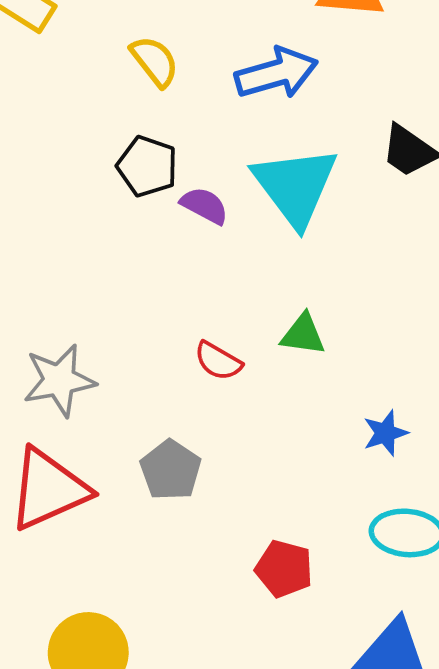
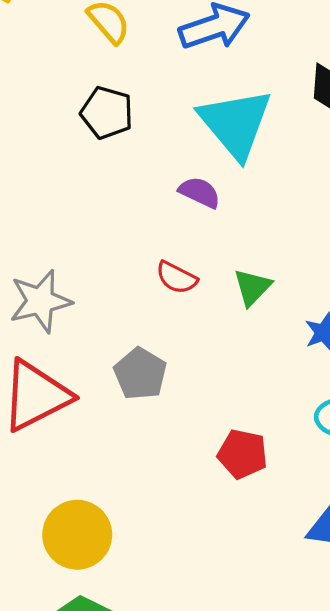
purple semicircle: (204, 206) -> (200, 192), moved
green triangle: (303, 334) -> (252, 287), moved, turned -51

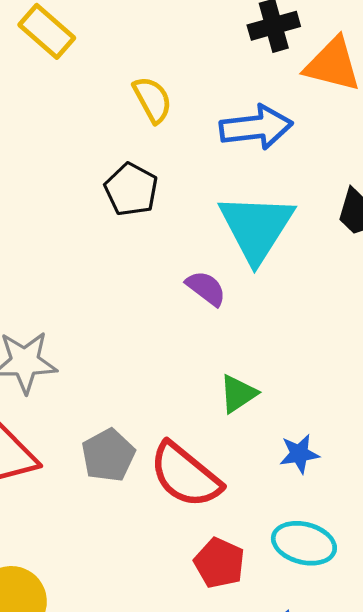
red semicircle: (176, 278) -> (185, 475), moved, size x1.8
red pentagon: (243, 454) -> (219, 563), moved

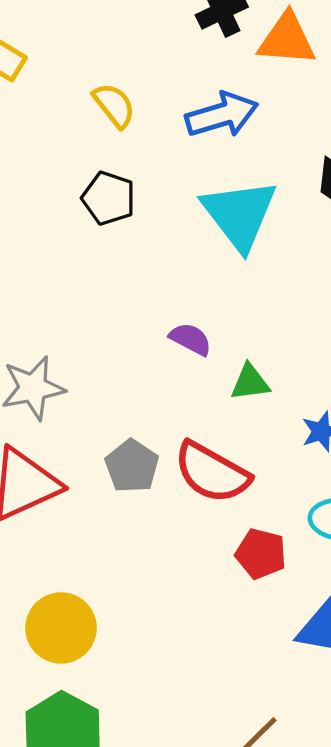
purple semicircle: (206, 288) -> (190, 339), moved
green triangle: (238, 394) -> (250, 382), turned 36

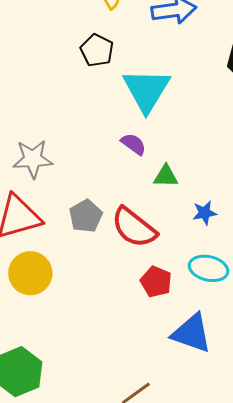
cyan triangle: (239, 214) -> (146, 90), moved
yellow circle: (61, 628) -> (30, 273), moved

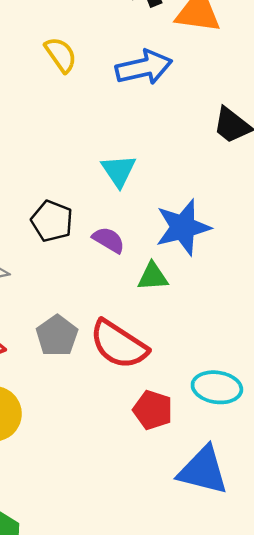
black pentagon: (97, 50) -> (52, 221), moved
cyan triangle: (146, 90) -> (119, 171), size x0.6
blue star: (205, 213) -> (183, 227), moved, size x1.8

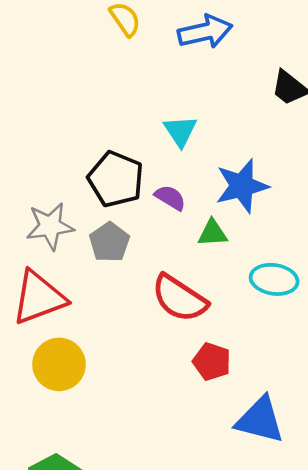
black pentagon: (52, 221) -> (116, 179), size x1.4
gray pentagon: (57, 336) -> (109, 242), moved
cyan ellipse: (217, 387) -> (274, 279), moved

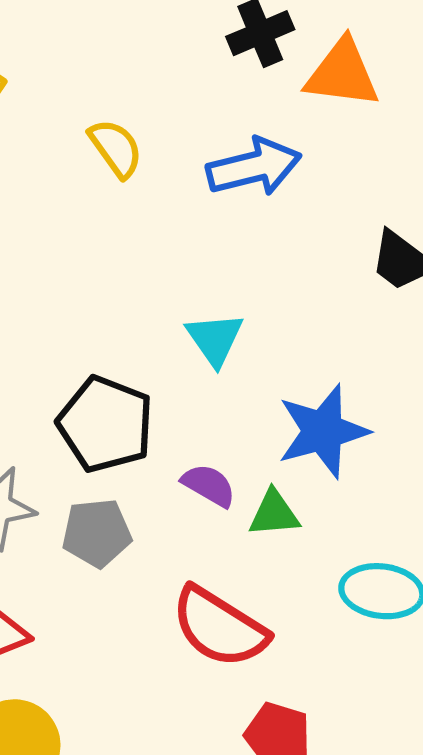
purple semicircle: (170, 198) -> (209, 485), moved
gray pentagon: (109, 242) -> (97, 533), turned 30

